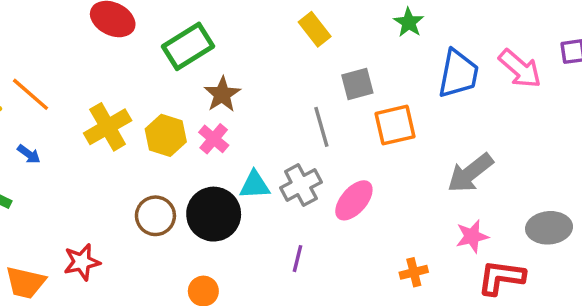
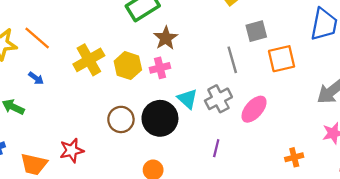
pink cross: (214, 139) -> (160, 68), turned 36
cyan triangle: (255, 185) -> (187, 99), turned 45

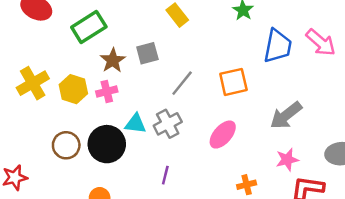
gray square: (256, 31) -> (147, 53), moved
gray line: (232, 60) -> (182, 83), turned 55
cyan triangle: (187, 99) -> (135, 124), turned -35
pink ellipse: (254, 109) -> (223, 135), moved

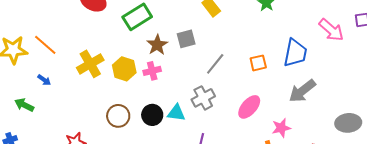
blue trapezoid: (278, 46) -> (295, 53), moved
orange square: (233, 82) -> (258, 63), size x0.7
cyan triangle: (135, 124) -> (176, 113), moved
black circle: (107, 144) -> (152, 115), size x0.7
pink star: (287, 160) -> (281, 128), moved

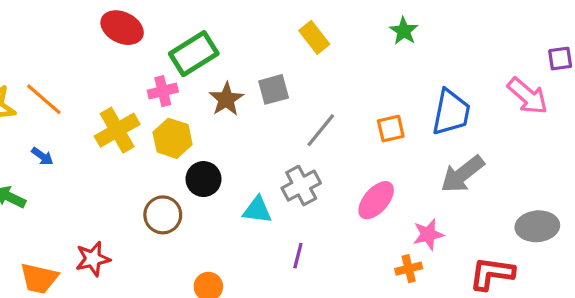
pink arrow: (331, 30) -> (528, 96), moved
pink cross: (152, 71) -> (163, 91), moved
black circle: (152, 115) -> (204, 179), moved

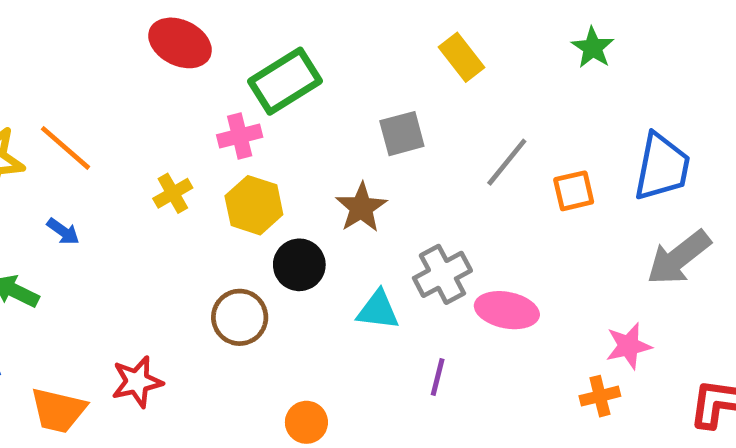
brown star: (226, 99) -> (361, 208), moved
yellow cross: (117, 130) -> (173, 193), size x0.6
gray line: (321, 130) -> (507, 162), moved
pink ellipse: (376, 200) -> (507, 310), moved, turned 60

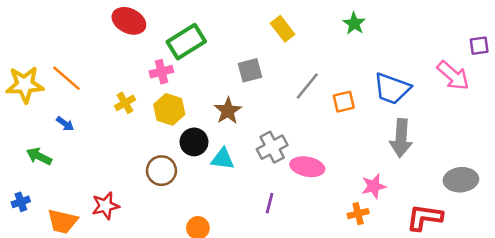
blue trapezoid: (662, 167) -> (392, 89), turned 99
gray arrow: (679, 258) -> (401, 138), turned -48
cyan triangle: (378, 310) -> (223, 159), moved

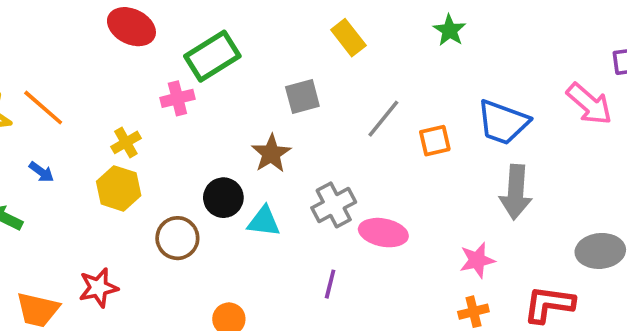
yellow hexagon: (169, 109) -> (119, 188), moved
orange cross: (358, 214) -> (473, 312), moved

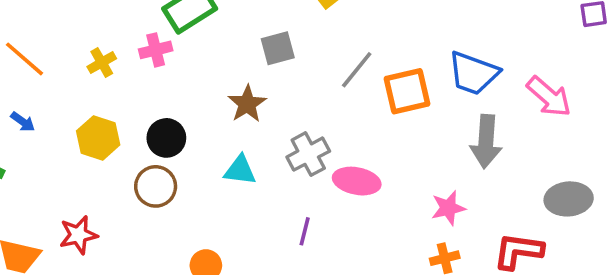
pink arrow: (589, 104) -> (549, 97), moved
orange square: (435, 141) -> (407, 91), size x1.5
yellow cross: (126, 142) -> (102, 63), moved
black circle: (223, 198) -> (166, 138), moved

